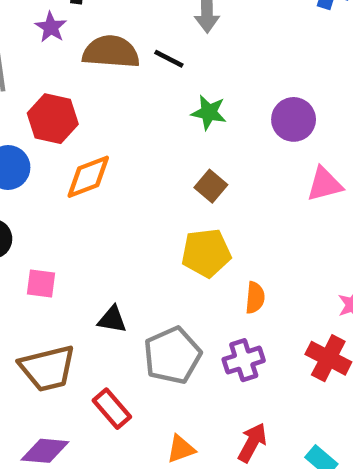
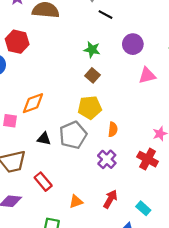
black line: (169, 59) -> (106, 15), moved
green star: (209, 112) -> (92, 50), moved
orange diamond: (88, 177) -> (33, 103), moved
gray pentagon: (172, 355) -> (73, 135), moved
purple cross: (244, 360) -> (107, 159), turned -30

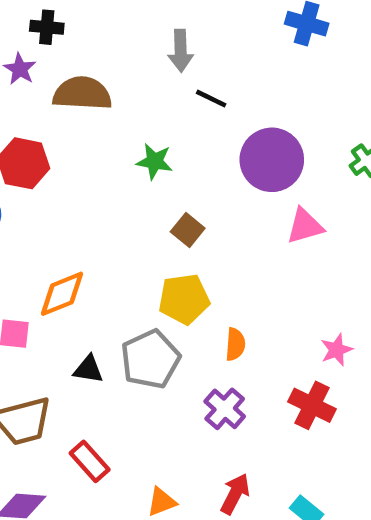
purple circle: (133, 44) -> (272, 160), size x1.4
green star: (92, 50) -> (154, 161), moved

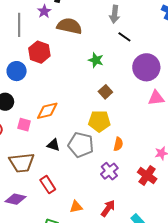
gray pentagon: (150, 359) -> (81, 145), turned 30

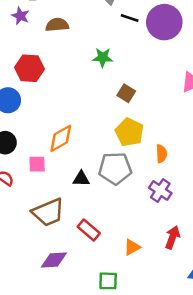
brown semicircle: (69, 26) -> (57, 25), size x0.7
purple circle: (146, 67) -> (164, 22), moved
yellow pentagon: (99, 121) -> (129, 132), turned -30

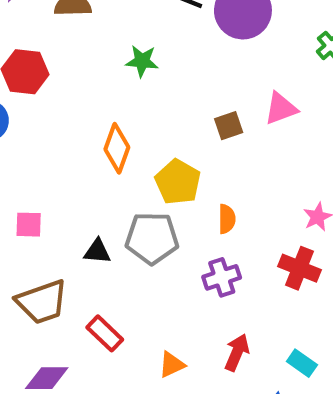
brown square: (126, 93) -> (229, 126), moved, turned 36
orange diamond: (61, 138) -> (117, 148), moved, turned -44
purple cross: (160, 191) -> (222, 277), turned 35

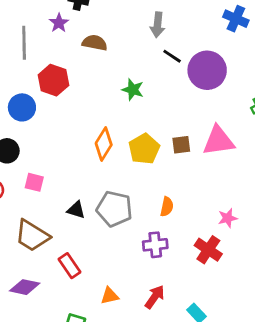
pink triangle: (281, 108) -> (218, 141), size x1.4
yellow pentagon: (178, 182) -> (144, 149), moved
brown trapezoid: (42, 302) -> (32, 236), turned 39

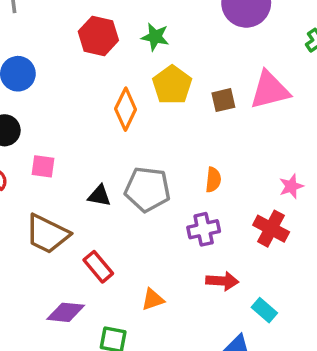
red hexagon: (53, 80) -> (98, 36), moved
yellow pentagon: (144, 149) -> (172, 85), moved
purple diamond: (25, 287) -> (66, 312), moved
red arrow: (155, 297) -> (222, 281), moved, turned 65

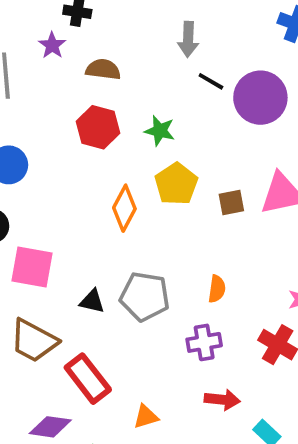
pink square: (43, 166) -> (32, 267), size x1.6
red rectangle: (98, 267) -> (88, 379), size x1.4

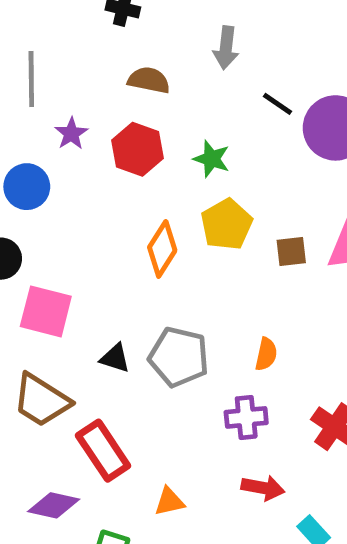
gray arrow: (188, 39) -> (226, 48), moved
purple star: (52, 45) -> (71, 134), moved

